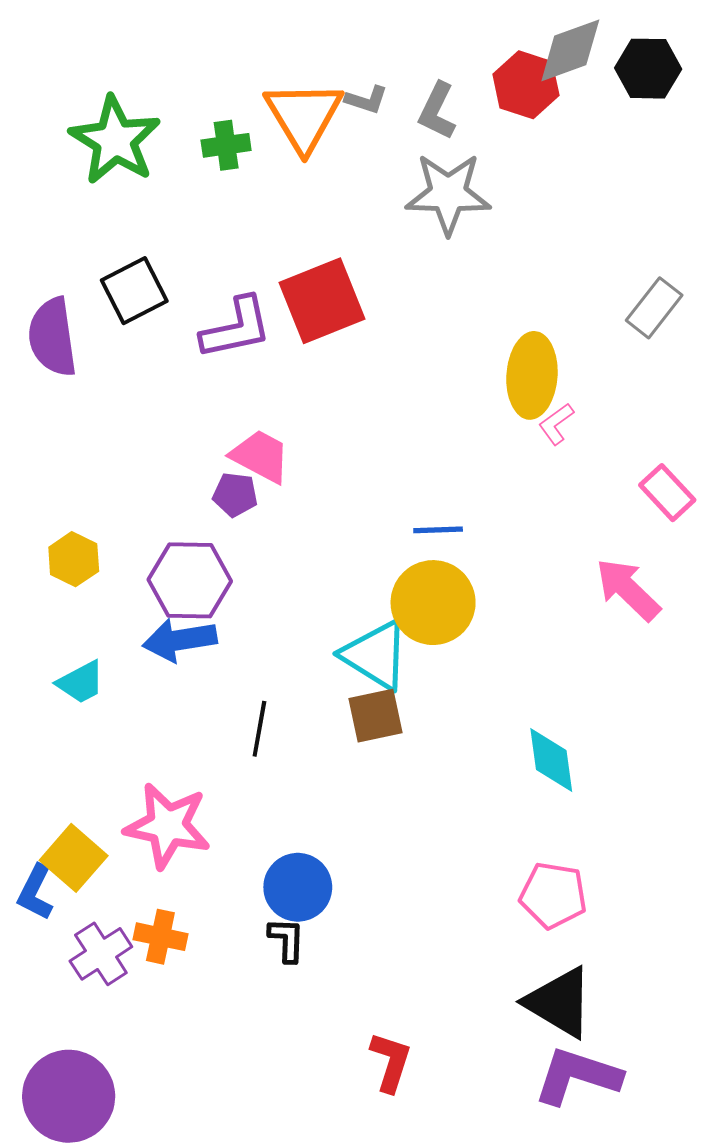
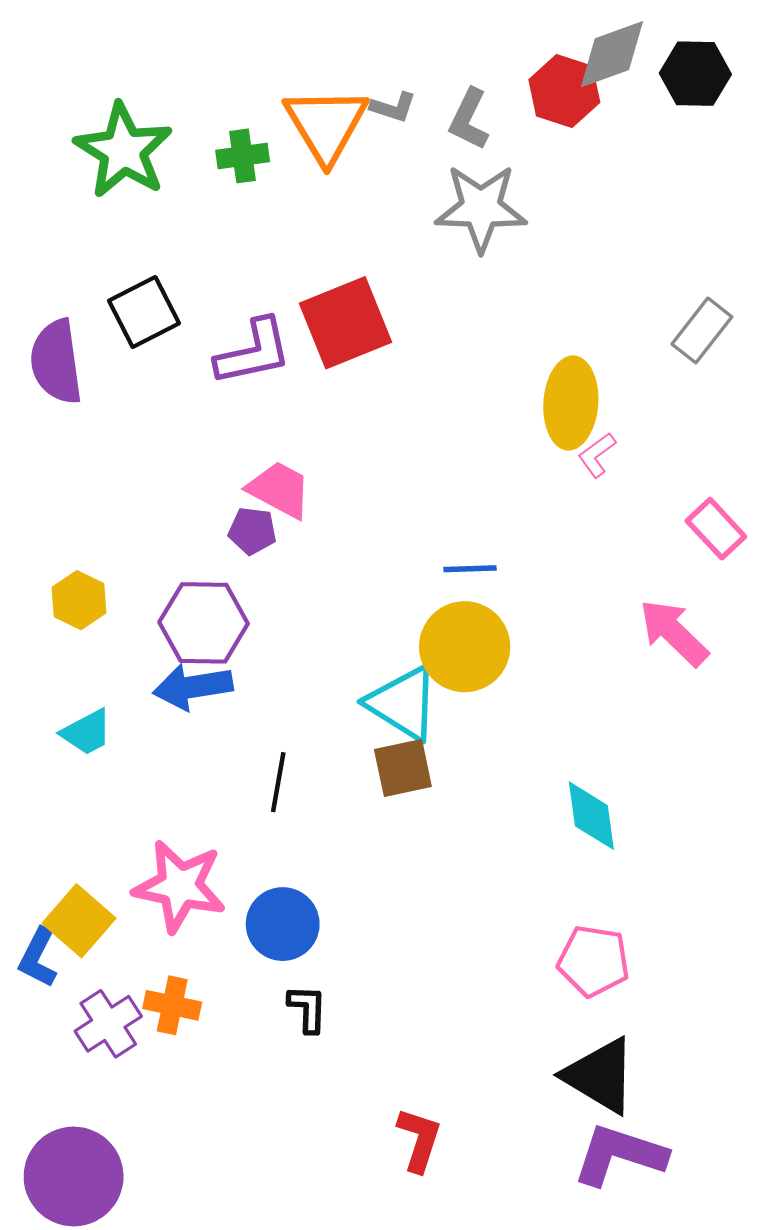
blue circle: (298, 887) -> (283, 924), moved

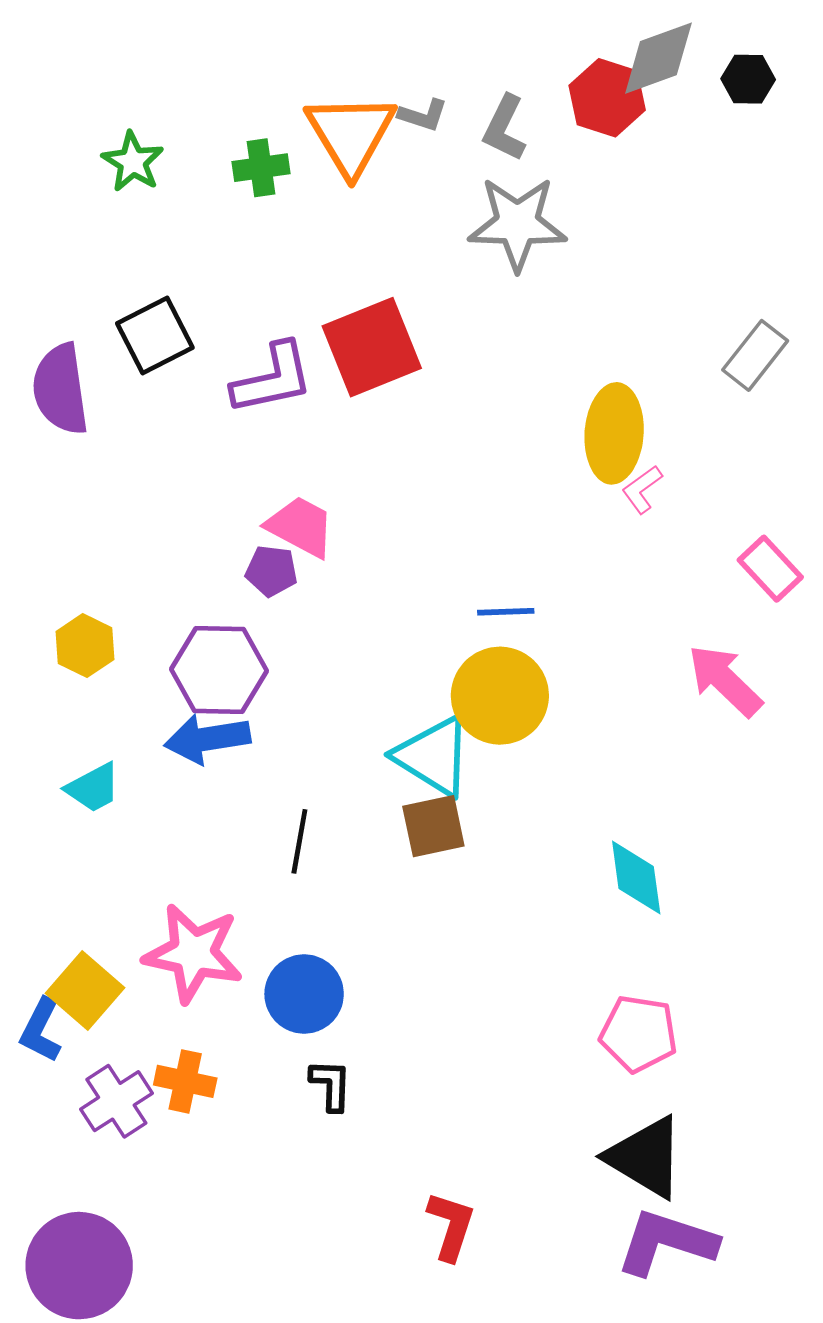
black hexagon: (695, 74) -> (748, 79), size x0.7
green star: (123, 151) -> (133, 162), size x0.6

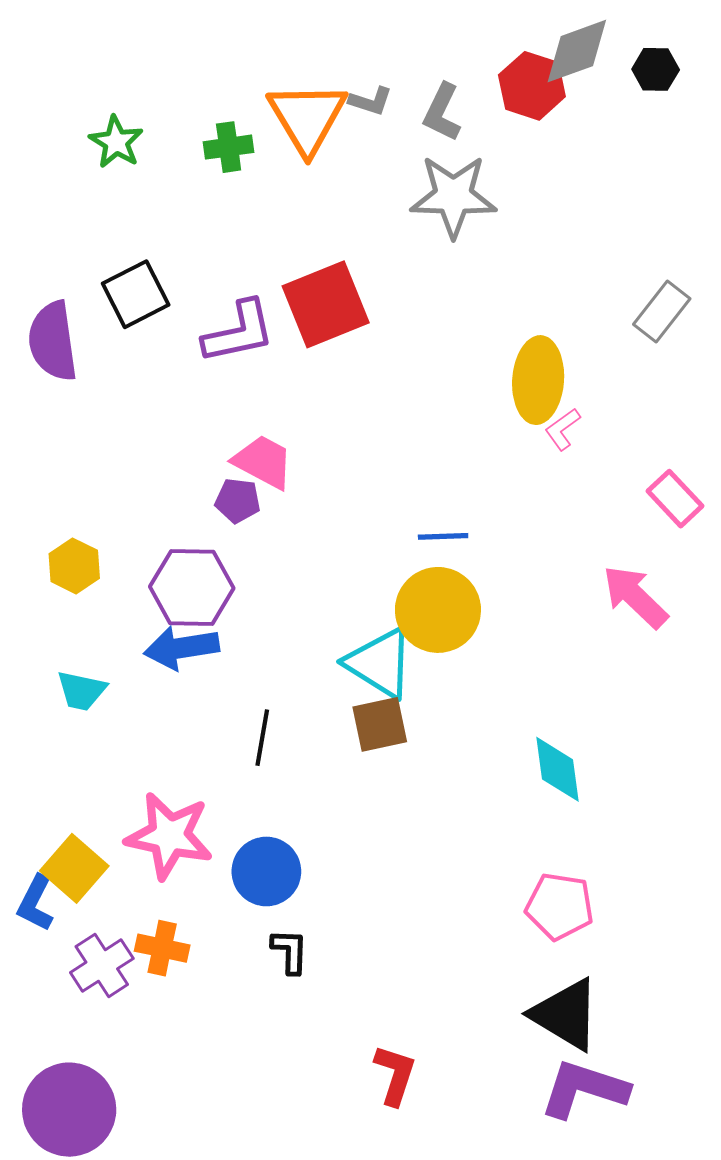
cyan trapezoid: (93, 788) -> (81, 691), turned 40

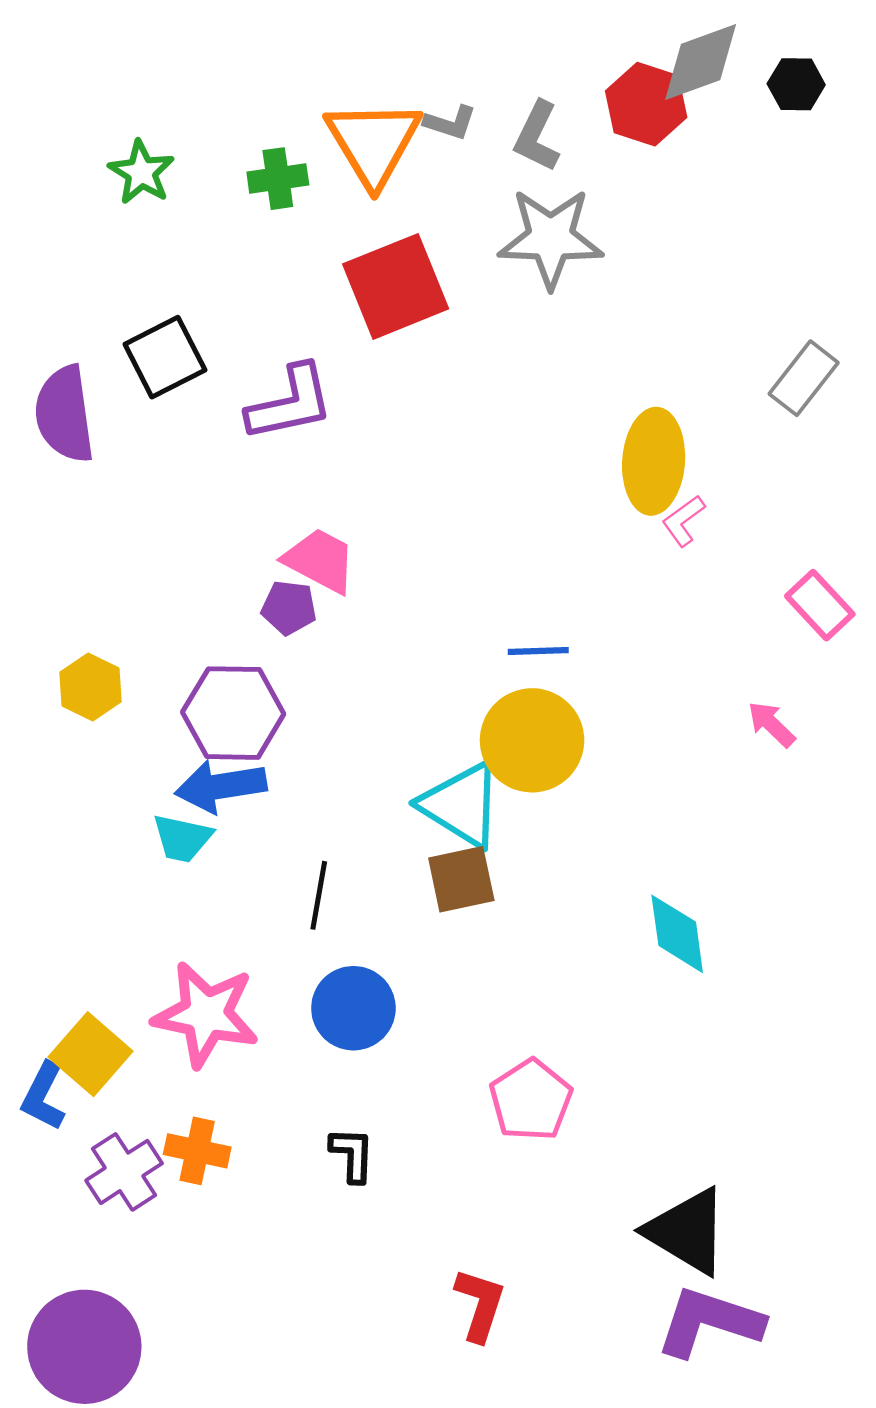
red square: (326, 304) -> (396, 286), moved
pink arrow: (635, 597) -> (771, 724), size x0.6
cyan trapezoid: (81, 691) -> (182, 838), moved
blue circle: (266, 871) -> (353, 1008), moved
pink pentagon: (560, 906) -> (531, 1100), moved, turned 30

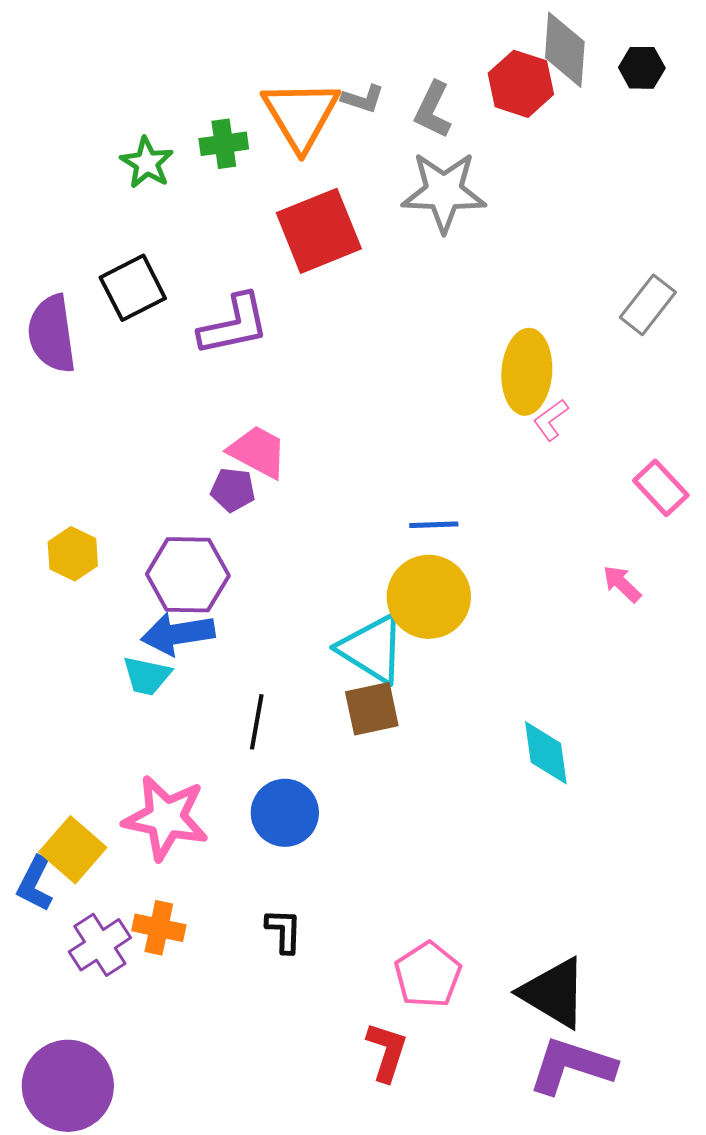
gray diamond: (701, 62) -> (565, 50), turned -66
green star: (141, 172) -> (147, 163), moved
pink pentagon: (531, 1100) -> (428, 975), moved

